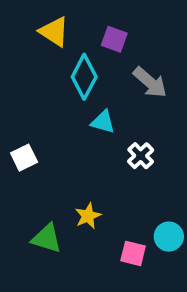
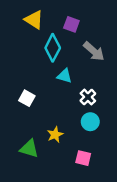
white square: (24, 158) -> (27, 98), moved, turned -35
cyan circle: (169, 237) -> (90, 122), moved

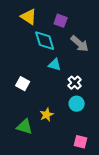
cyan diamond: (53, 48) -> (45, 41), turned -45
pink square: (83, 158) -> (81, 142), moved

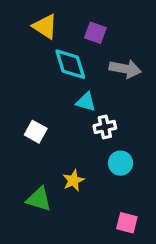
gray arrow: (80, 44) -> (125, 69), turned -30
white cross: (75, 83) -> (105, 127), moved, turned 32

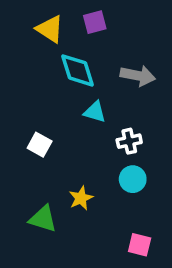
purple square: (95, 33) -> (95, 22), moved, turned -35
white cross: (105, 127) -> (129, 141), moved

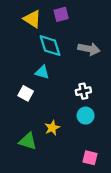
cyan triangle: (95, 112) -> (42, 72), moved

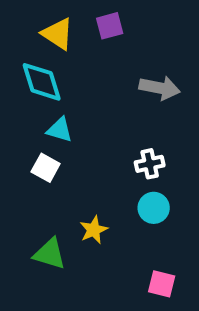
cyan diamond: (50, 46) -> (42, 82), moved
cyan triangle: (42, 72) -> (60, 130), moved

